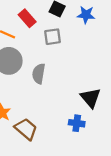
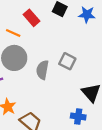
gray square: (53, 37) -> (67, 61), moved, turned 35

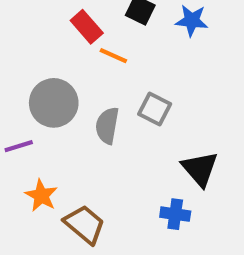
orange line: (13, 33) -> (113, 56), moved

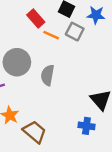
gray square: (155, 109) -> (75, 32), moved

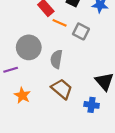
gray square: (75, 32) -> (81, 31), moved
brown trapezoid: (35, 132) -> (62, 89), moved

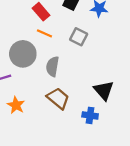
orange line: (60, 23) -> (44, 33), moved

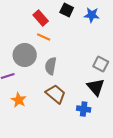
gray square: (79, 37) -> (101, 64), moved

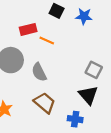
red rectangle: (41, 18) -> (28, 29), moved, turned -63
orange line: (44, 37) -> (47, 40), moved
gray semicircle: (51, 66) -> (39, 72), turned -36

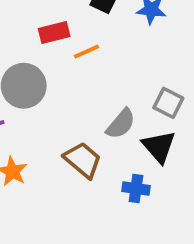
orange line: (47, 40) -> (86, 51), turned -48
gray semicircle: (39, 72) -> (121, 124), moved, turned -114

